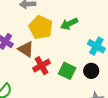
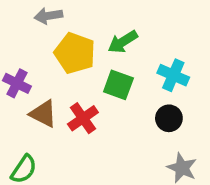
brown triangle: (26, 49) -> (43, 114), moved
green square: (67, 71) -> (118, 85), moved

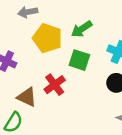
brown triangle: (43, 114) -> (27, 97), moved

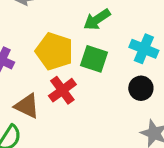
yellow pentagon: (47, 38) -> (54, 51), moved

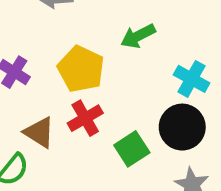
green square: (94, 59) -> (132, 149), moved, turned 32
black circle: (141, 88) -> (182, 127), size x1.5

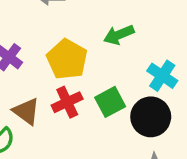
green square: (132, 149) -> (110, 102), moved

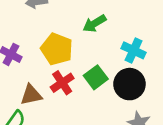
brown triangle: (26, 111) -> (31, 95), turned -40

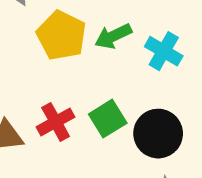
yellow pentagon: (57, 49) -> (61, 35), moved
cyan cross: (134, 50) -> (164, 51), moved

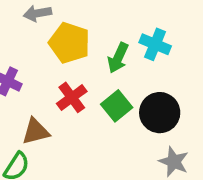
green arrow: (113, 36) -> (118, 58), moved, turned -32
red cross: (56, 122) -> (72, 97), moved

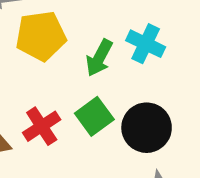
yellow pentagon: (69, 43) -> (41, 36), turned -30
red cross: (72, 97) -> (42, 126), moved

